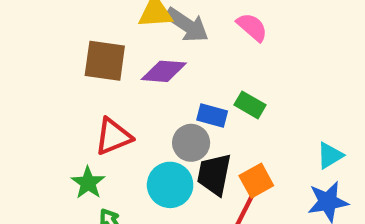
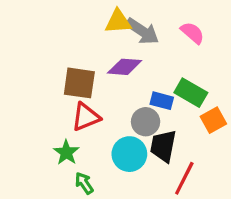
brown square: (105, 61) -> (79, 83), moved
green rectangle: (250, 105) -> (191, 93), size x1.4
orange square: (256, 181) -> (213, 120), moved

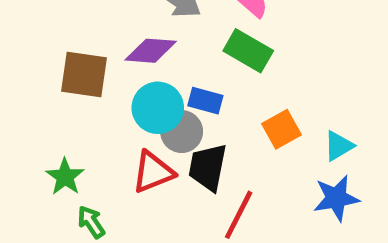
green rectangle: (191, 93) -> (248, 51), moved
red triangle: (86, 117) -> (153, 172), moved
cyan circle: (129, 154) -> (158, 108), moved

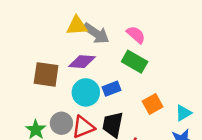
blue rectangle: (205, 101) -> (112, 89), turned -36
gray circle: (182, 132) -> (61, 123), moved

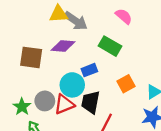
pink semicircle: (136, 35) -> (124, 16), moved
cyan circle: (86, 92) -> (72, 85), moved

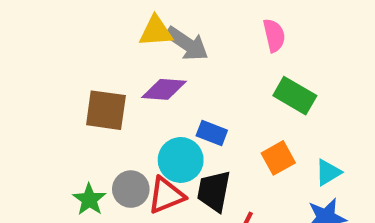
pink semicircle: (124, 16) -> (274, 35), turned 36
green rectangle: (110, 46) -> (295, 96), moved
blue rectangle: (89, 70) -> (212, 133), turned 42

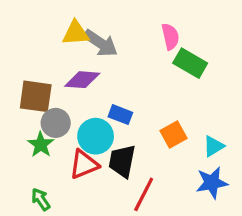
green rectangle: (295, 96) -> (190, 63), moved
gray circle: (131, 189) -> (56, 123), moved
green star: (89, 199) -> (41, 144), moved

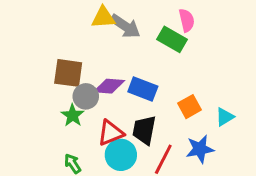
green rectangle: (190, 63) -> (172, 39), moved
purple diamond: (82, 80) -> (109, 86), moved
blue rectangle: (120, 115) -> (143, 89), size x1.4
cyan circle: (96, 136) -> (121, 155), moved
blue star: (212, 183) -> (200, 149), moved

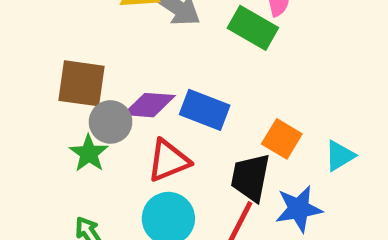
orange square: (190, 107) -> (282, 139), turned -30
black trapezoid: (144, 130) -> (250, 177), moved
red triangle: (111, 133) -> (168, 161), moved

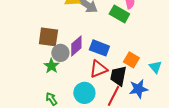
purple diamond: (149, 105) -> (76, 46), turned -45
cyan triangle: (340, 156) -> (155, 67), turned -40
red triangle: (168, 161) -> (98, 69), moved

